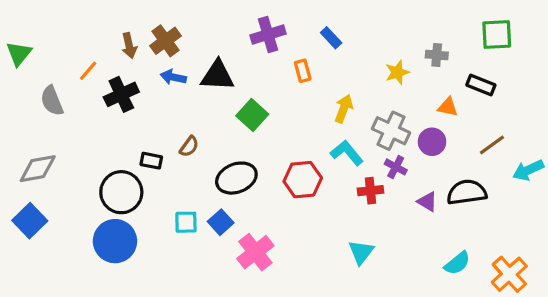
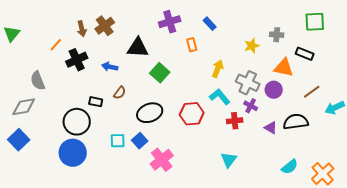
blue arrow: (173, 77) -> (110, 67), moved
gray semicircle: (52, 101) -> (38, 81), moved
orange triangle: (448, 107) -> (284, 68), size x1.5

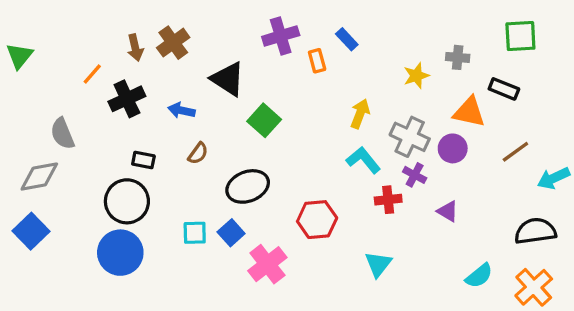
orange rectangle: (192, 45) -> (317, 61), moved
black triangle: (138, 48) -> (228, 79), turned 30
black rectangle: (96, 102) -> (143, 160), moved
red hexagon: (192, 114) -> (317, 220), moved
black semicircle: (296, 122) -> (535, 231), moved

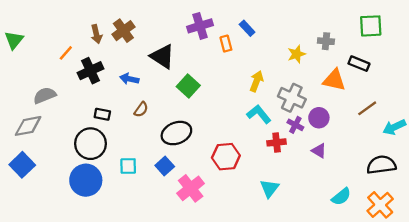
gray semicircle: (62, 134) -> (45, 95), turned 90
purple circle: (453, 148) -> (319, 118), moved
cyan square: (195, 233) -> (128, 166), moved

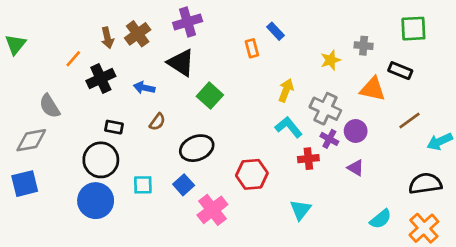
purple cross: (200, 26) -> (188, 22), moved
gray semicircle: (45, 95) -> (50, 106), turned -100
blue square: (22, 165) -> (25, 184), turned 30

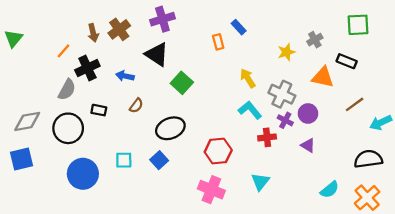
gray cross: (364, 46) -> (315, 40), turned -35
yellow arrow: (286, 90) -> (248, 78), turned -54
gray semicircle: (50, 106) -> (67, 90), moved, turned -120
black circle: (101, 160) -> (68, 128), moved
pink cross: (212, 210) -> (211, 190), moved, turned -30

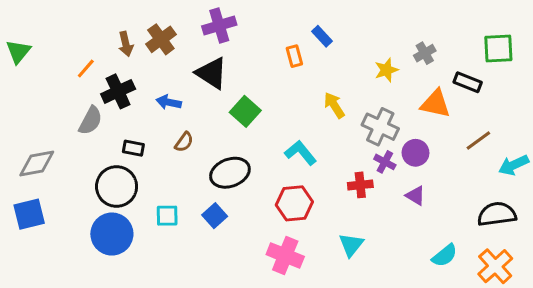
green square: (358, 25) -> (498, 49), moved
cyan L-shape: (250, 110) -> (301, 153), moved
black circle: (68, 128) -> (117, 187), moved

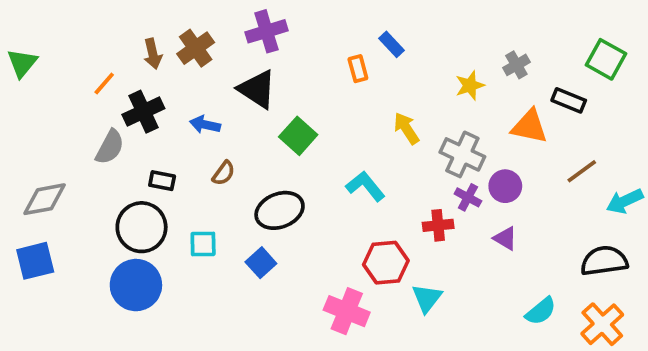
green square: (498, 49) -> (606, 59), turned 32
red hexagon: (294, 203) -> (386, 263), moved
cyan square: (167, 216) -> (203, 244), moved

